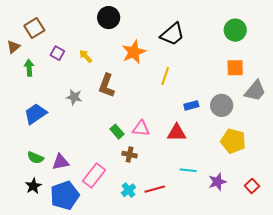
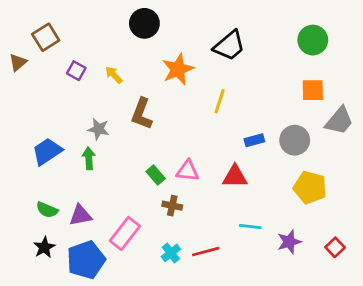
green arrow: (29, 68) -> (89, 158), moved

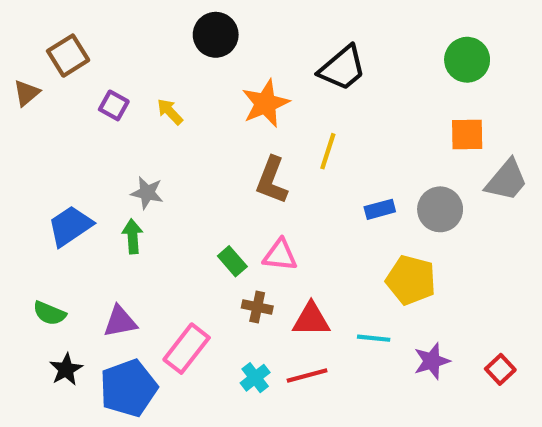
brown L-shape: (142, 114) -> (272, 180), moved
red triangle: (235, 176) -> (311, 319), moved
yellow pentagon: (310, 188) -> (411, 280), moved
green semicircle: (47, 210) -> (49, 313), moved

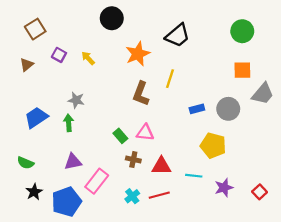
brown triangle: (27, 93) -> (27, 65), moved
purple triangle: (120, 322) -> (73, 162), moved

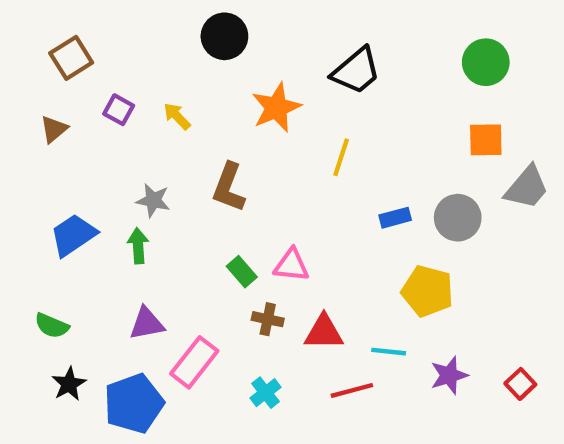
brown L-shape: (141, 94) -> (229, 187), moved
red line: (159, 195) -> (352, 390), moved

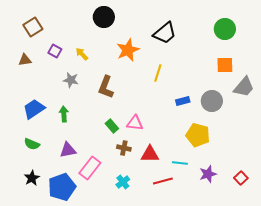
brown triangle: (54, 129) -> (25, 60), turned 32
gray star: (153, 200) -> (71, 80), moved
green semicircle: (52, 326) -> (32, 144), moved

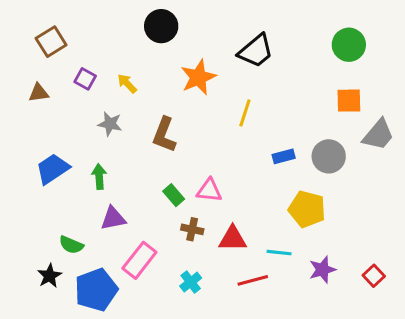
green semicircle: (32, 144) -> (71, 245), moved
purple triangle: (68, 150) -> (113, 218), moved

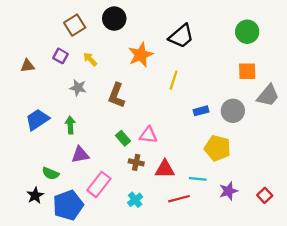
brown square: (51, 42) -> (75, 25), moved

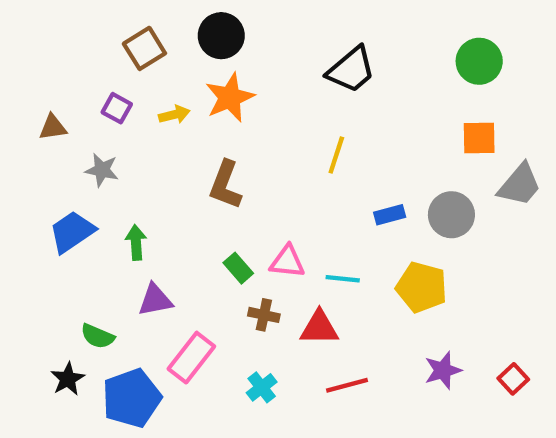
orange star: (141, 55) -> (230, 97), moved
yellow arrow: (90, 59) -> (174, 115), turned 120
gray star: (78, 88) -> (102, 170), moved
cyan line: (198, 179) -> (343, 279), moved

